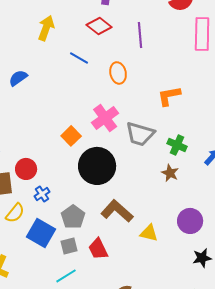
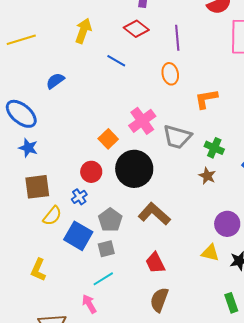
orange ellipse: (118, 73) -> (170, 74), moved
red circle: (26, 169) -> (91, 172), moved
yellow triangle: (149, 233) -> (210, 253), moved
red trapezoid: (98, 249) -> (155, 263), moved

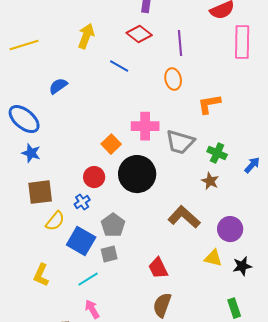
pink cross: (142, 121) -> (145, 126), turned 36
brown L-shape: (154, 214) -> (184, 217), moved
cyan line: (103, 279) -> (88, 279), moved

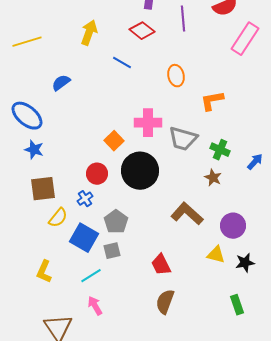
pink rectangle: (242, 42) -> (245, 39), turned 32
purple line: (180, 43) -> (183, 19), moved

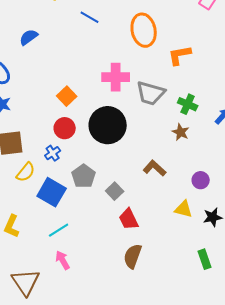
orange ellipse: (176, 76) -> (144, 30), size x1.5
orange square: (114, 141) -> (67, 96), moved
brown L-shape: (187, 214) -> (155, 168), size x0.7
purple circle: (233, 226) -> (201, 180), size x0.7
gray square: (112, 251) -> (115, 191), moved, turned -30

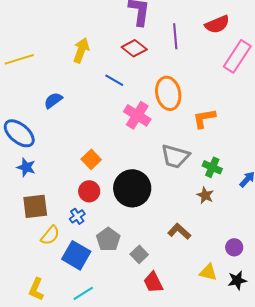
pink cross: (116, 77) -> (137, 115), moved, turned 32
purple circle: (201, 180) -> (234, 247), moved

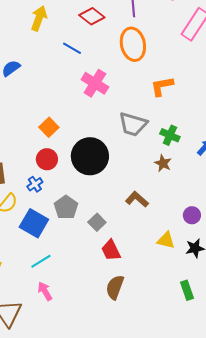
orange ellipse: (168, 93) -> (133, 44), moved

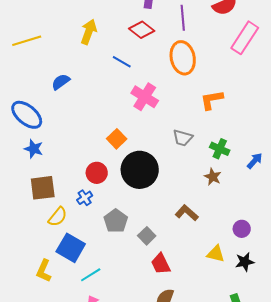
gray trapezoid: (133, 124) -> (183, 138), size x0.7
orange square: (49, 127) -> (117, 139), moved
blue square: (34, 223) -> (71, 248), moved

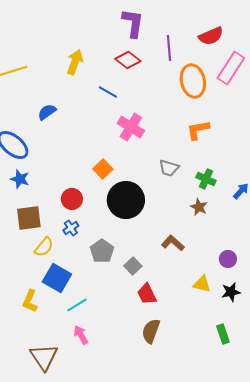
orange ellipse: (183, 58) -> (193, 81), moved
red circle: (97, 173) -> (72, 199), moved

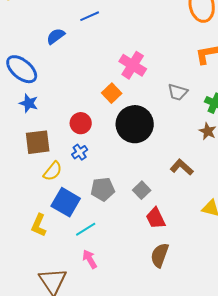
blue line: (108, 92) -> (90, 16), moved, turned -54
pink cross: (131, 127) -> (133, 65), moved
gray pentagon: (102, 251) -> (103, 189), moved, turned 30

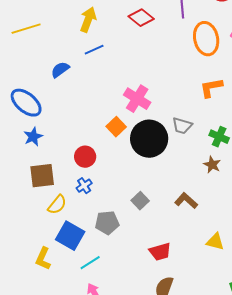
blue star: (29, 103) -> (33, 137), turned 30
black circle: (135, 124) -> (149, 139), moved
gray square: (142, 190) -> (140, 201), moved
red trapezoid: (156, 218) -> (160, 252), turned -80

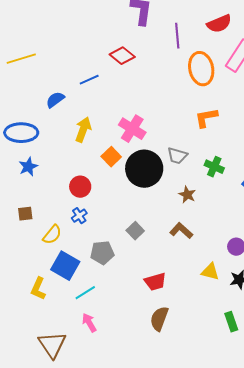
red diamond: (141, 18) -> (122, 56), moved
yellow arrow: (88, 20) -> (83, 130), moved
blue ellipse: (26, 103) -> (21, 133), turned -40
brown star: (212, 165) -> (187, 195), moved
brown square: (42, 176) -> (25, 214), moved, size x0.6

